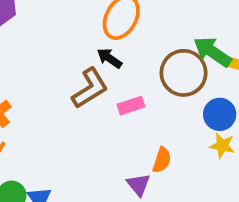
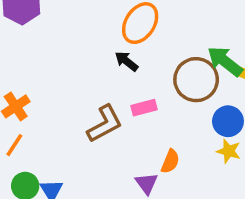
brown L-shape: (90, 88) -> (105, 124), moved

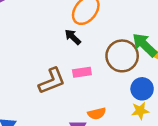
yellow star: (229, 151) -> (140, 111), turned -30
orange semicircle: (170, 161) -> (97, 114), turned 48

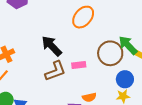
black arrow: (73, 37) -> (52, 46), moved, size x1.6

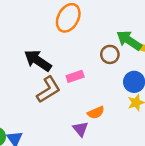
brown circle: (110, 53) -> (110, 54), size x0.6

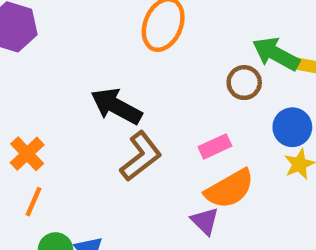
pink rectangle: (75, 76) -> (215, 146), moved
orange semicircle: (96, 113) -> (229, 189), size x1.6

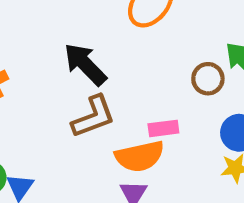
orange semicircle: (229, 189) -> (140, 156), moved

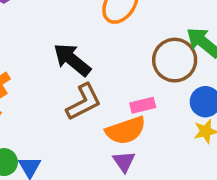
brown circle: (208, 79) -> (175, 60), size x1.6

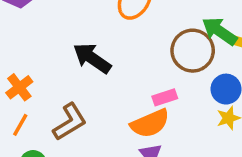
brown L-shape: (84, 102) -> (70, 122), moved

